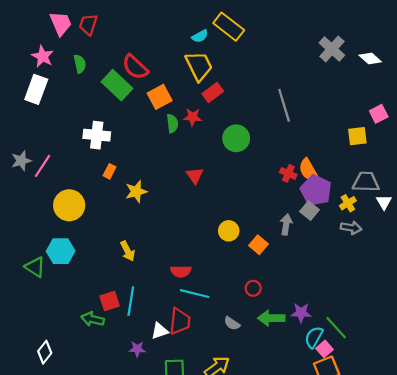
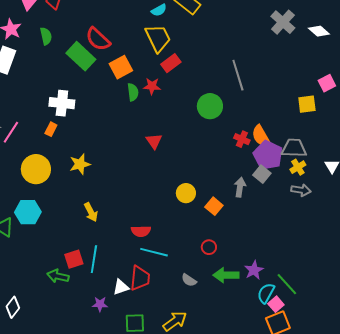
green circle: (236, 138) -> (210, 106), moved
orange rectangle: (110, 171) -> (51, 129), moved
gray trapezoid: (366, 182) -> (294, 148), moved
yellow star: (136, 191) -> (80, 164), moved
purple star: (301, 313) -> (254, 270), turned -30

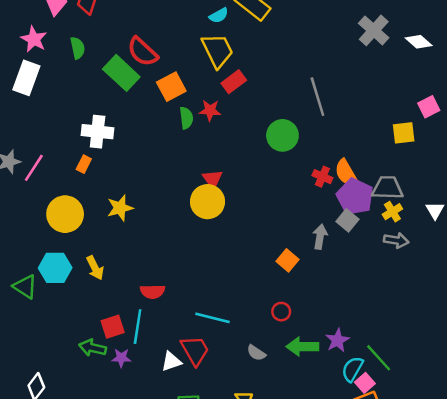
yellow circle: (186, 193) -> (207, 202), moved, size x1.4
yellow arrow: (91, 212) -> (95, 268), moved
red semicircle: (141, 231) -> (153, 292), moved
red trapezoid: (140, 278) -> (195, 350), turned -36
purple star: (100, 304) -> (121, 358), moved

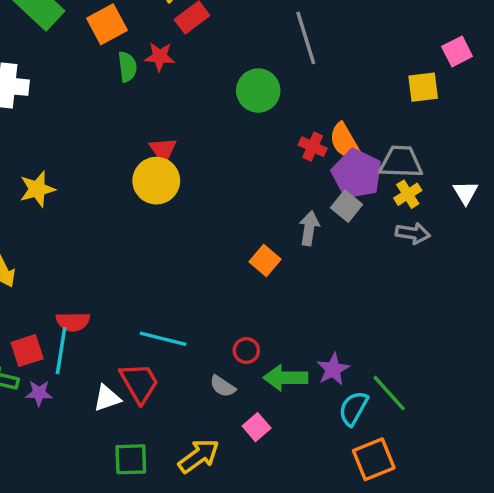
red semicircle: (153, 292) -> (73, 322), moved
red circle: (281, 312) -> (246, 351), moved
pink square: (365, 383) -> (257, 427), moved

